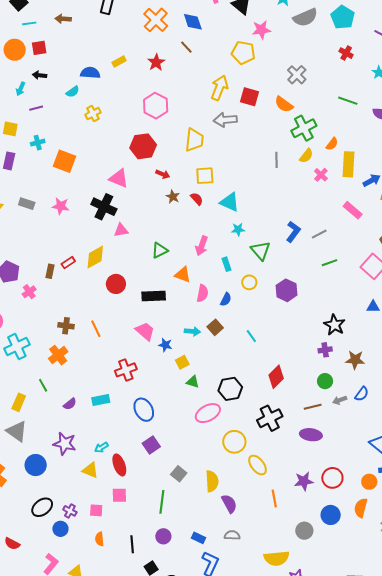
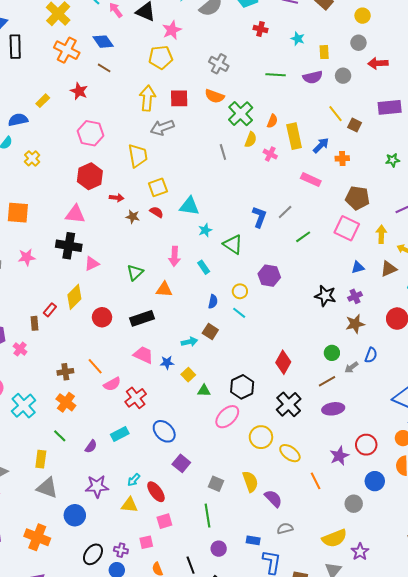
yellow circle: (249, 282) -> (240, 291), moved
pink semicircle: (202, 293) -> (112, 384), moved, turned 66
cyan line: (251, 336) -> (239, 313), moved
purple cross: (325, 350) -> (355, 296), moved

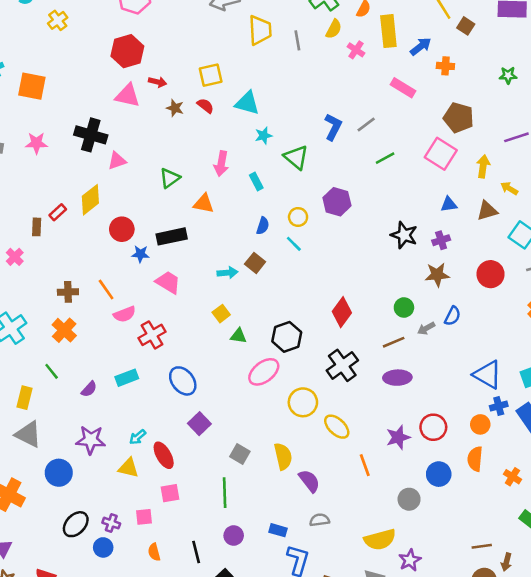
yellow trapezoid: (138, 156) -> (260, 30), moved
pink triangle: (75, 214) -> (128, 96), moved
blue star: (167, 363) -> (140, 254), moved

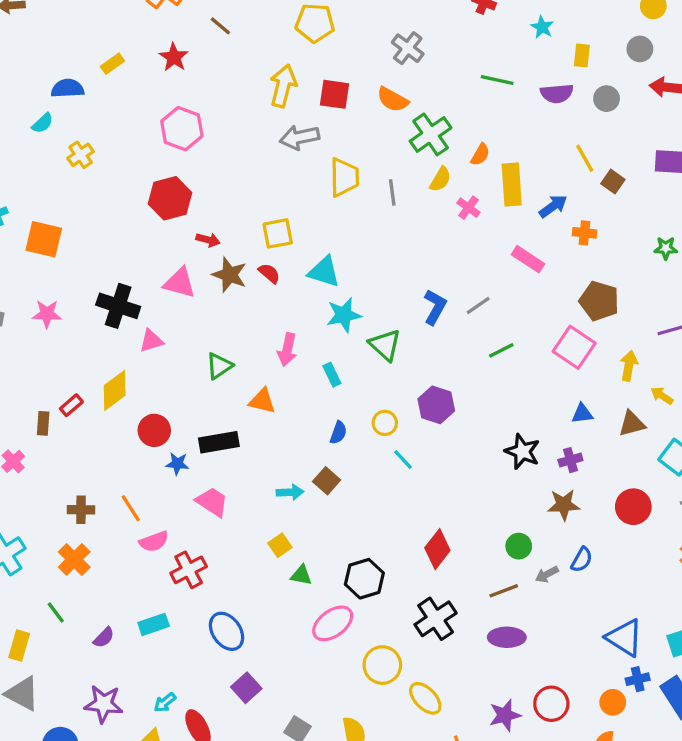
pink triangle: (128, 96) -> (180, 283), moved
brown star: (175, 108) -> (229, 275), size x1.5
cyan star: (264, 136) -> (344, 315), size x1.5
cyan line: (294, 244) -> (403, 459), moved

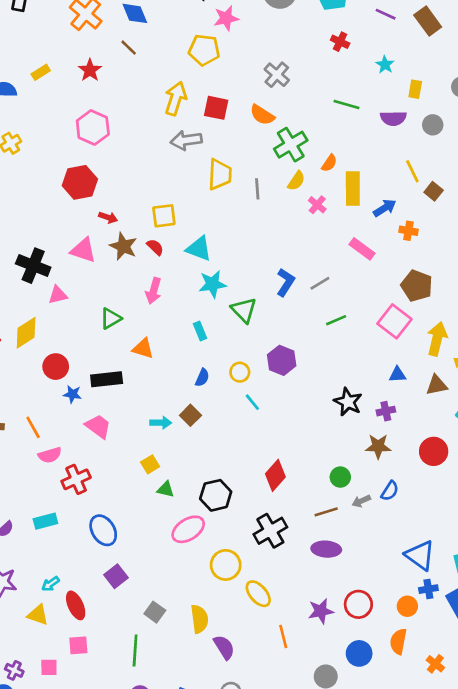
pink arrow: (287, 350) -> (154, 291), moved
yellow arrow: (629, 366) -> (437, 339), size x1.4

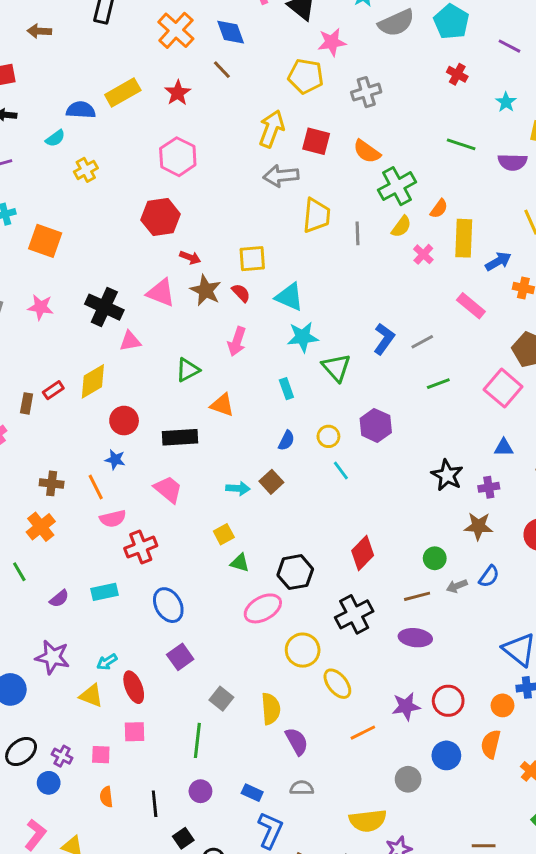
yellow rectangle: (41, 72) -> (123, 93), size x1.6
gray cross: (277, 75) -> (366, 92), moved, turned 30
blue star: (72, 394) -> (115, 460), moved
orange line: (283, 636) -> (363, 733), turned 75

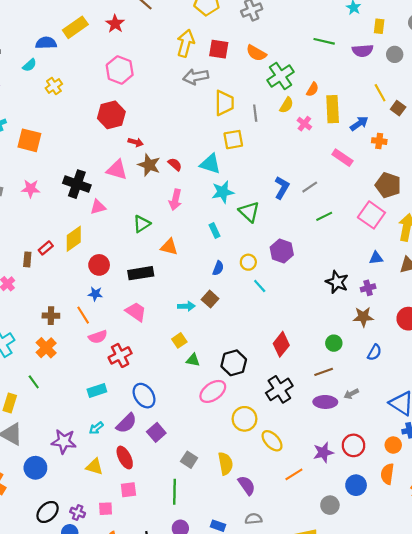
yellow square: (252, 259) -> (233, 140), moved
gray arrow: (457, 586) -> (351, 394), moved
purple semicircle: (59, 599) -> (126, 423), moved, size x1.5
cyan arrow: (107, 662) -> (96, 428), moved

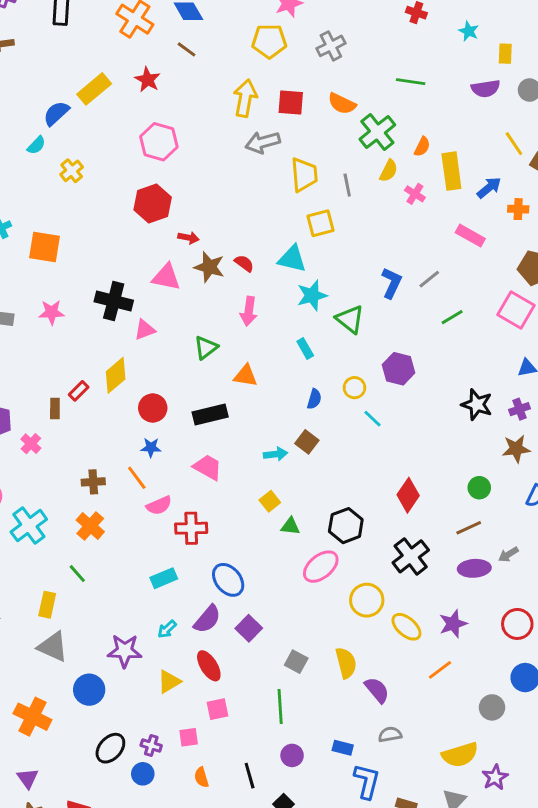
green line: (324, 41) -> (411, 82), moved
blue semicircle: (46, 43) -> (56, 113), turned -36
red cross: (120, 355) -> (191, 528), turned 30
purple star: (323, 452) -> (453, 624), moved
yellow triangle: (94, 467) -> (169, 682), turned -42

